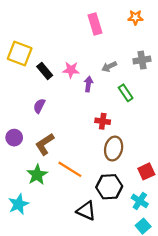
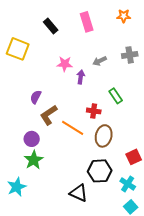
black rectangle: (45, 71) -> (51, 26), moved
green rectangle: (126, 93) -> (116, 96), moved
purple circle: (14, 138) -> (32, 139), moved
brown L-shape: (45, 144) -> (49, 115), moved
orange line: (70, 169) -> (73, 128), moved

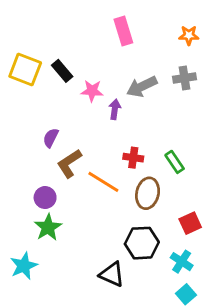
orange star: (124, 16) -> (189, 35), moved
black rectangle: (51, 26) -> (62, 71), moved
gray arrow: (100, 61) -> (142, 87), size x1.5
green rectangle: (116, 96) -> (175, 162), moved

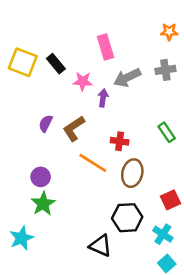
pink rectangle: (123, 31) -> (106, 47), moved
green rectangle: (175, 162) -> (167, 132), moved
brown L-shape: (69, 163) -> (74, 129), moved

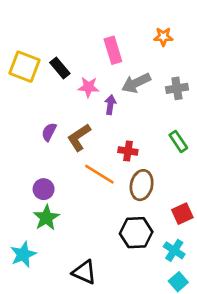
orange star: (169, 32) -> (163, 37), moved
gray cross: (165, 70) -> (177, 88), moved
black triangle: (100, 246) -> (84, 272), moved

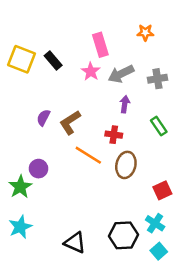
pink star: (88, 87) -> (91, 71), moved, turned 30
purple arrow: (110, 105) -> (125, 104), moved
green star: (46, 218) -> (20, 187), moved
black hexagon: (136, 233) -> (123, 235), moved

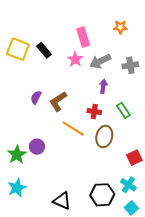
green rectangle: (159, 126) -> (123, 110), moved
purple circle: (38, 169) -> (37, 147), moved

